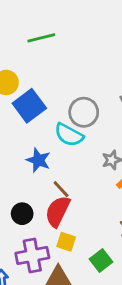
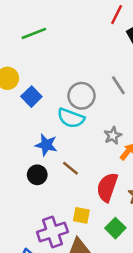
blue square: (29, 106) -> (31, 97), size x0.7
red semicircle: (58, 211) -> (107, 187), moved
black circle: (22, 214) -> (37, 175), moved

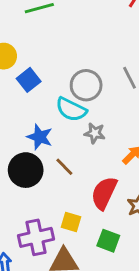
gray star: (113, 136) -> (95, 133), moved, turned 30
black circle: (37, 175) -> (26, 170), size x1.5
green square: (115, 228) -> (108, 241), turned -30

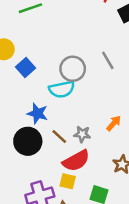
cyan semicircle: (71, 109) -> (62, 89), turned -35
gray star: (95, 133) -> (82, 134), moved
red semicircle: (104, 193) -> (76, 161), moved, turned -140

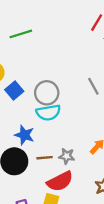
gray circle: (73, 69) -> (47, 93), moved
brown line: (59, 136) -> (45, 158), turned -49

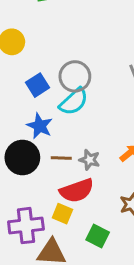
blue square: (14, 91) -> (37, 85), moved
cyan semicircle: (48, 113) -> (74, 102), turned -40

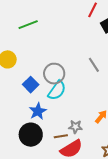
blue star: (40, 126) -> (38, 111), turned 30
brown line: (61, 158) -> (61, 136), moved

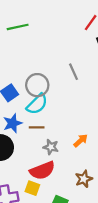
gray line: (94, 65) -> (73, 72), moved
brown line: (61, 136) -> (37, 127), moved

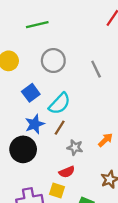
gray circle: (37, 85) -> (53, 61), moved
brown line: (37, 127) -> (60, 128), turned -56
red semicircle: (42, 170) -> (67, 172), size x0.6

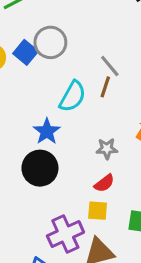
gray line: (96, 69) -> (110, 66), moved
blue square: (31, 93) -> (26, 52), moved
brown line: (60, 128) -> (105, 87), moved

